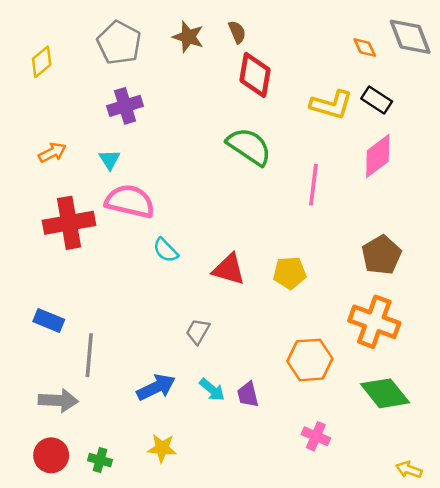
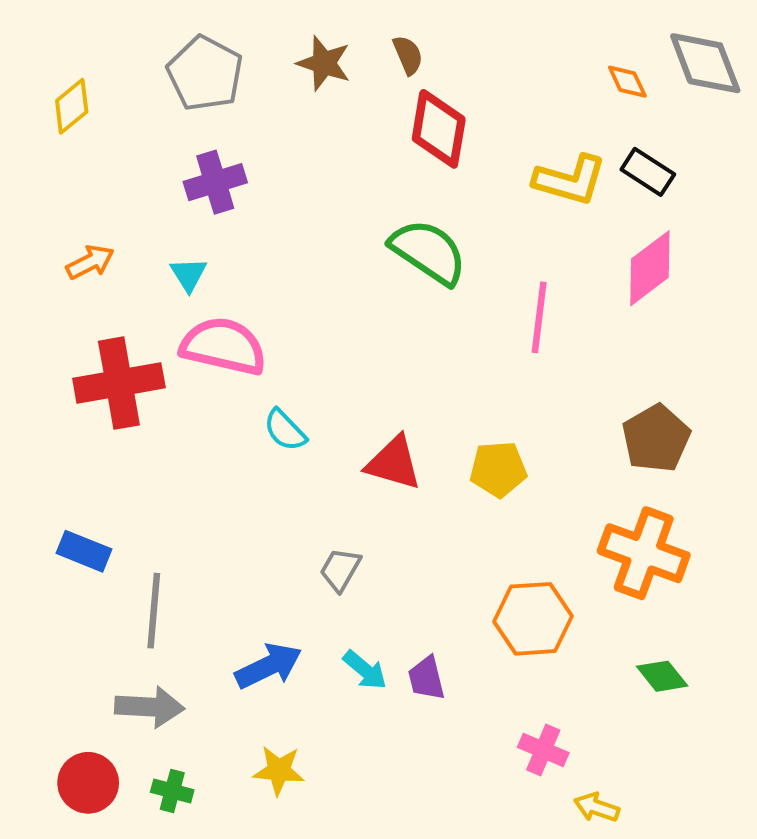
green diamond: (385, 393) -> (662, 676), size x0.6
gray arrow: (58, 400) -> (150, 707), moved
yellow arrow: (409, 470) -> (597, 807), moved

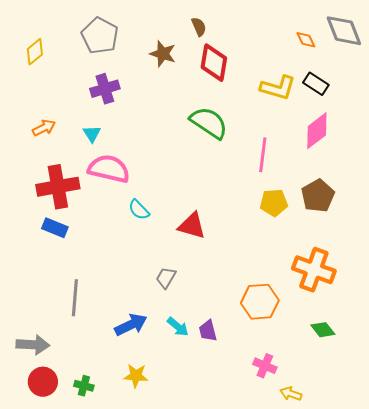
brown star: (324, 63) -> (163, 54), moved
brown pentagon: (656, 438) -> (318, 196), moved
yellow pentagon: (498, 469) -> (274, 203), moved
blue rectangle: (84, 551) -> (55, 228), moved
gray arrow: (150, 707) -> (33, 345), moved

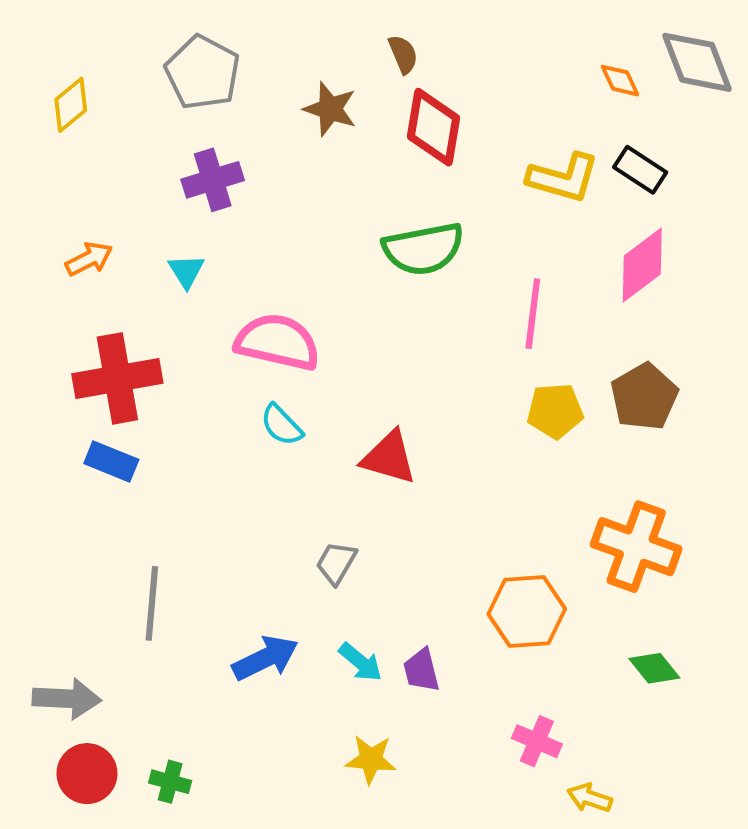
green semicircle: (209, 123) -> (423, 249), turned 135
pink semicircle: (109, 169) -> (277, 342), moved
yellow star: (136, 376) -> (371, 759), moved

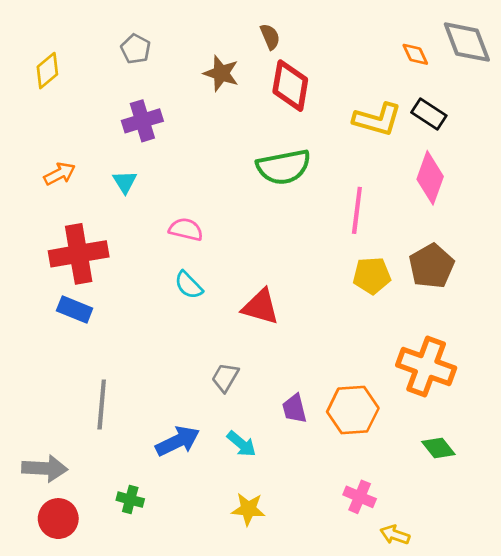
gray pentagon: (203, 72) -> (136, 49), size x0.6
pink diamond: (642, 265) -> (430, 178), turned -33
pink semicircle: (277, 342) -> (186, 229), size x0.6
purple trapezoid: (421, 670) -> (294, 409), moved
green cross: (170, 782) -> (130, 500), moved

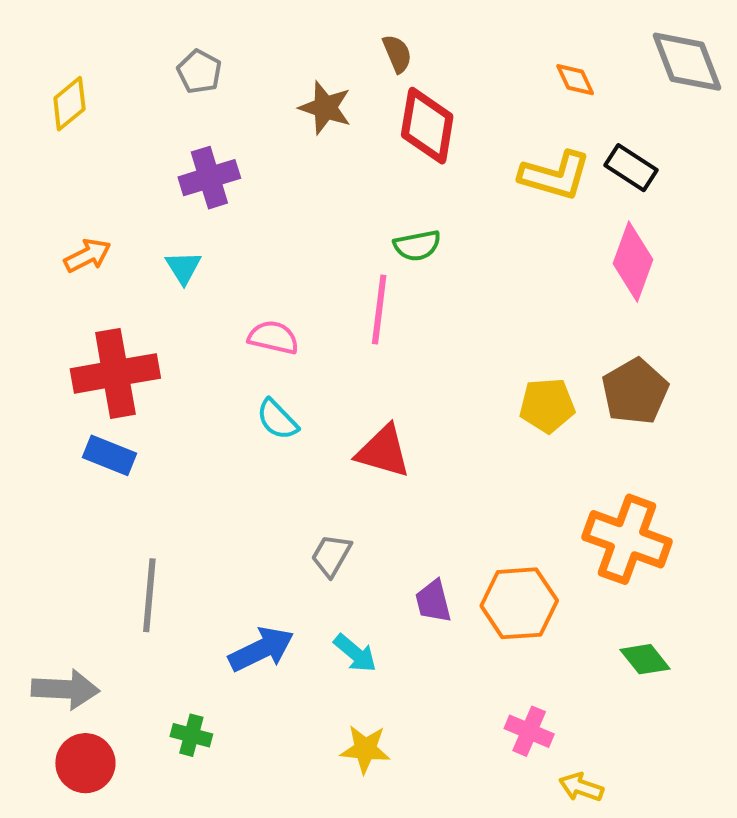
orange diamond: (415, 54) -> (575, 80), moved
green semicircle: (284, 167) -> (417, 246), size x0.6
pink line: (357, 210) -> (379, 309), moved

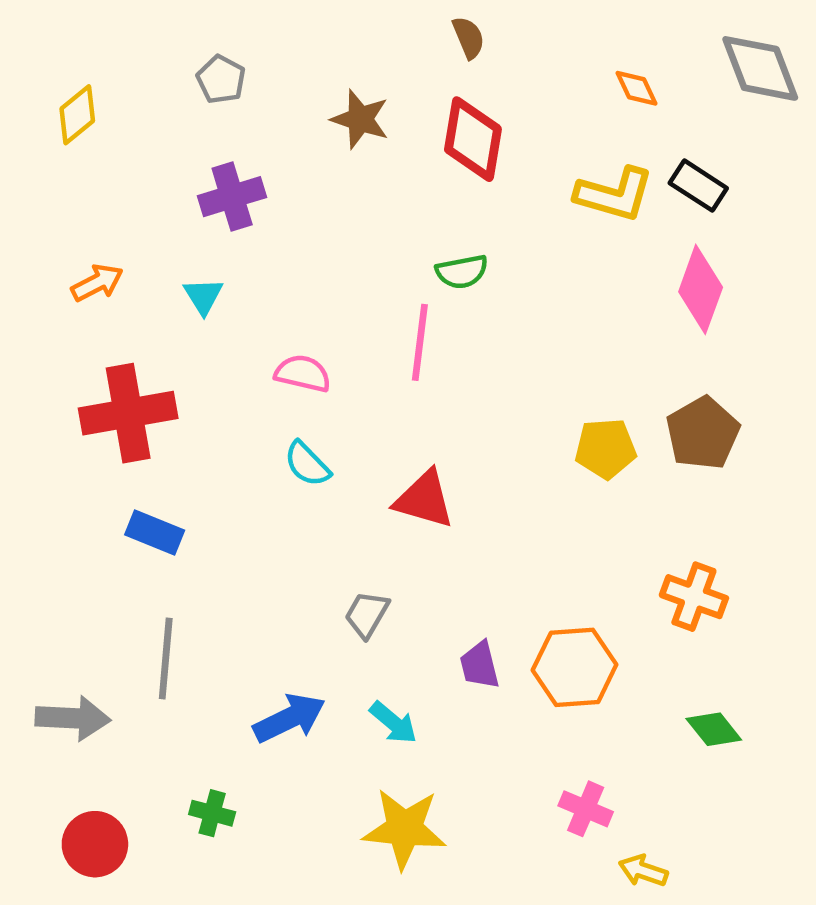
brown semicircle: (397, 54) -> (468, 37), moved
blue rectangle: (109, 455) -> (155, 533), moved
orange cross: (627, 539) -> (694, 597), size x0.7
gray arrow: (65, 689) -> (73, 718), moved
yellow star: (365, 749) -> (404, 829), size x1.5

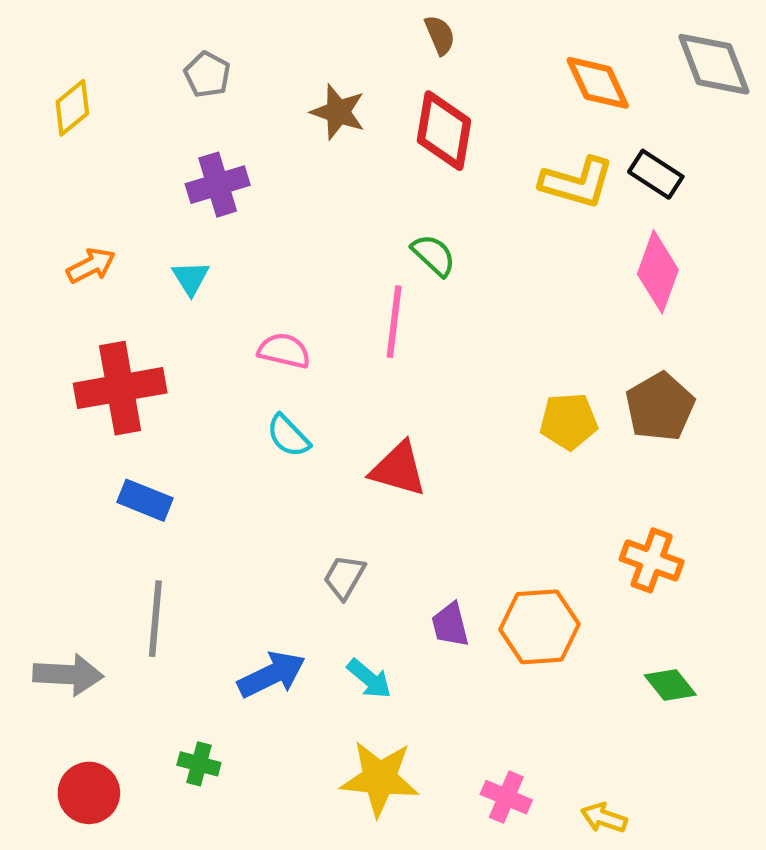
orange diamond: (636, 88) -> (598, 83), size x1.6
green semicircle: (462, 272) -> (434, 255), turned -126
pink cross: (586, 809) -> (506, 797), moved

